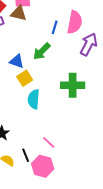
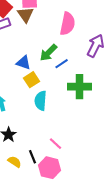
brown triangle: (19, 13) -> (26, 15), turned 42
pink semicircle: (75, 22) -> (68, 24), moved
blue line: (55, 27) -> (62, 64), moved, turned 40

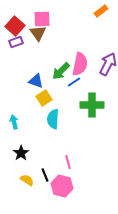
pink semicircle: (68, 24) -> (80, 64), moved
pink line: (56, 144) -> (68, 162), turned 32

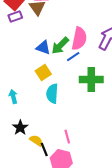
blue triangle: (36, 81) -> (43, 48), moved
yellow semicircle: (27, 180) -> (36, 141), moved

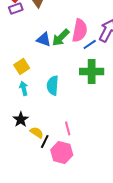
blue line: (73, 57) -> (90, 44), moved
yellow square: (43, 73) -> (22, 66), moved
cyan arrow: (13, 97) -> (24, 88), moved
black line: (44, 150) -> (45, 141), turned 48

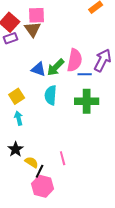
blue line: (90, 44) -> (85, 74), turned 32
cyan semicircle: (53, 85) -> (51, 95), moved
pink hexagon: (62, 152) -> (43, 186), moved

